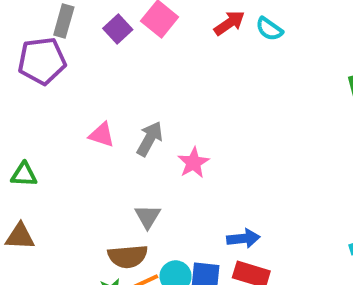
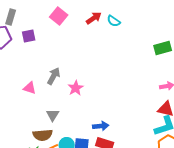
purple square: (118, 29) -> (29, 36), moved, turned 32
pink triangle: (102, 135) -> (30, 88), moved

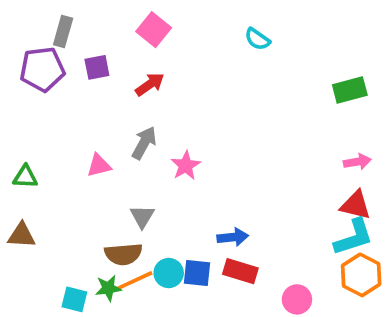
red arrow: (94, 18) -> (150, 84), moved
pink triangle: (30, 88) -> (99, 165), turned -32

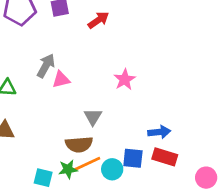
gray arrow: (144, 143) -> (46, 66), moved
cyan circle: (169, 273) -> (112, 169), moved

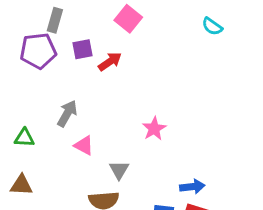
red arrow: (98, 20) -> (110, 61), moved
pink triangle: (61, 79) -> (84, 145), moved, turned 42

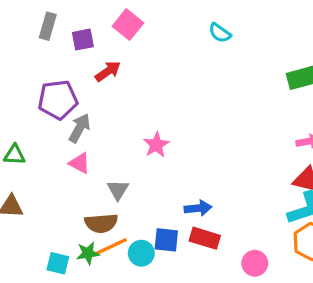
purple square: (82, 49) -> (83, 40), moved
purple pentagon: (38, 51) -> (58, 100), moved
gray arrow: (67, 113) -> (80, 128), moved

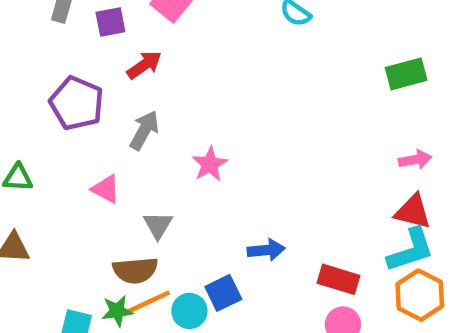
purple pentagon: (58, 100) -> (77, 103), turned 30
gray arrow: (80, 128) -> (144, 130), moved
red rectangle: (205, 238) -> (338, 279), moved
blue square: (166, 240) -> (223, 293), turned -32

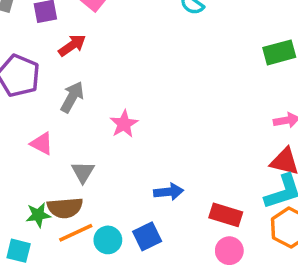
blue square: (223, 293) -> (147, 236), moved
green star: (117, 311) -> (38, 215), moved

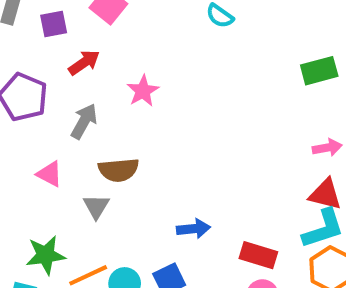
pink star: (124, 124) -> (143, 91), moved
brown semicircle: (65, 208) -> (119, 170), moved
green star: (38, 215) -> (46, 255), size x1.4

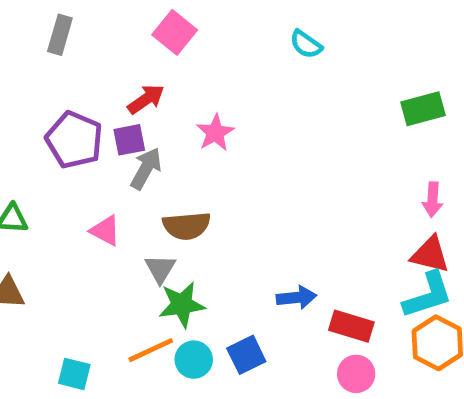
purple square: (54, 24) -> (129, 140), moved
pink arrow: (327, 148) -> (433, 200), turned 104
blue arrow: (194, 229) -> (296, 297), moved
green star: (46, 255) -> (182, 305), moved

